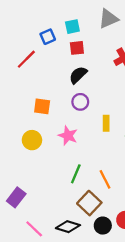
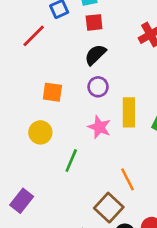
yellow rectangle: (106, 123) -> (129, 112), size x1.5
pink star: (68, 136) -> (99, 127), moved
green line: (76, 174) -> (71, 161), moved

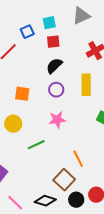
yellow rectangle: (129, 112) -> (86, 85), moved
pink star: (99, 127) -> (57, 120), turned -30
green line: (71, 161) -> (36, 145), turned 42

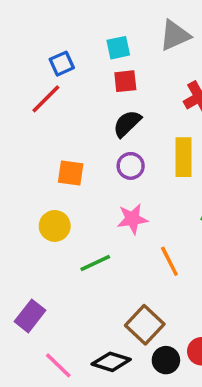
blue square: (27, 32) -> (62, 64), moved
orange line: (78, 159) -> (169, 261), moved

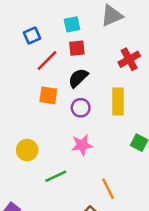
red line: (46, 99) -> (47, 60), moved
orange square: (71, 173) -> (48, 95), moved
orange line: (169, 261) -> (108, 189), moved

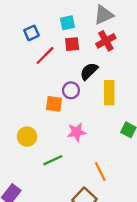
red cross: (129, 59) -> (106, 41), moved
black semicircle: (78, 78) -> (89, 71), moved
orange square: (48, 95) -> (54, 104), moved
purple circle: (81, 108) -> (71, 90), moved

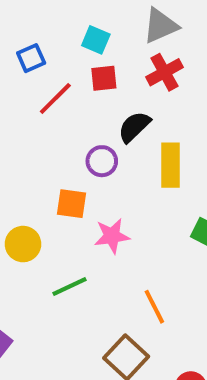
cyan square: (68, 23) -> (96, 40), turned 35
orange square: (54, 104) -> (71, 204), moved

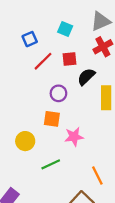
red square: (104, 78) -> (70, 59), moved
purple circle: (102, 161) -> (58, 93), moved

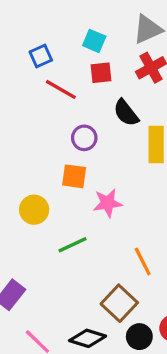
red square: (70, 59) -> (101, 73), moved
red line: (43, 61) -> (61, 89), turned 75
black semicircle: (86, 77) -> (126, 113), turned -84

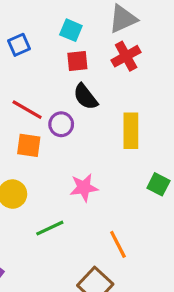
red line: (61, 89) -> (27, 110), moved
black semicircle: (126, 113) -> (85, 97), moved
orange square: (74, 176) -> (29, 145), moved

